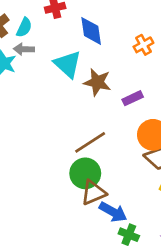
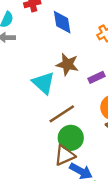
cyan triangle: (68, 64) -> (44, 83), moved
green circle: (85, 173) -> (71, 138), moved

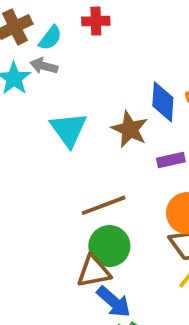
blue diamond: (62, 22) -> (163, 102), moved
cyan triangle: (44, 83) -> (69, 129), moved

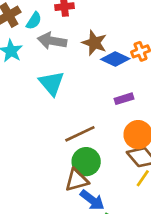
gray arrow: (44, 66) -> (52, 41), moved, size x1.5
blue diamond: (163, 102) -> (115, 59), turned -64
brown star: (130, 129) -> (94, 43), moved

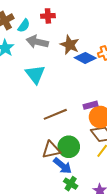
purple rectangle: (124, 99) -> (91, 105), moved
green circle: (86, 162) -> (69, 147), moved

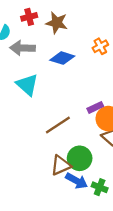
brown star: (70, 45) -> (57, 23), moved
blue diamond: (85, 58) -> (62, 58), moved
green cross: (71, 184) -> (100, 187), moved

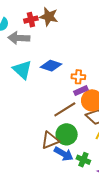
red cross: (29, 17) -> (31, 20), moved
orange cross: (100, 46) -> (78, 77), moved, turned 32
blue diamond: (62, 58) -> (51, 66), moved
brown line: (58, 125) -> (65, 109), moved

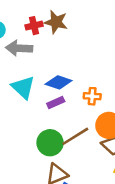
purple rectangle: (81, 91) -> (56, 103), moved
green circle: (67, 134) -> (50, 143), moved

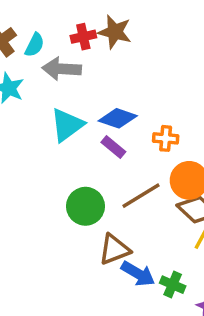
cyan triangle: (23, 87) -> (67, 125), turned 40
purple rectangle: (56, 103) -> (113, 147), turned 63
green circle: (50, 143) -> (85, 206), moved

